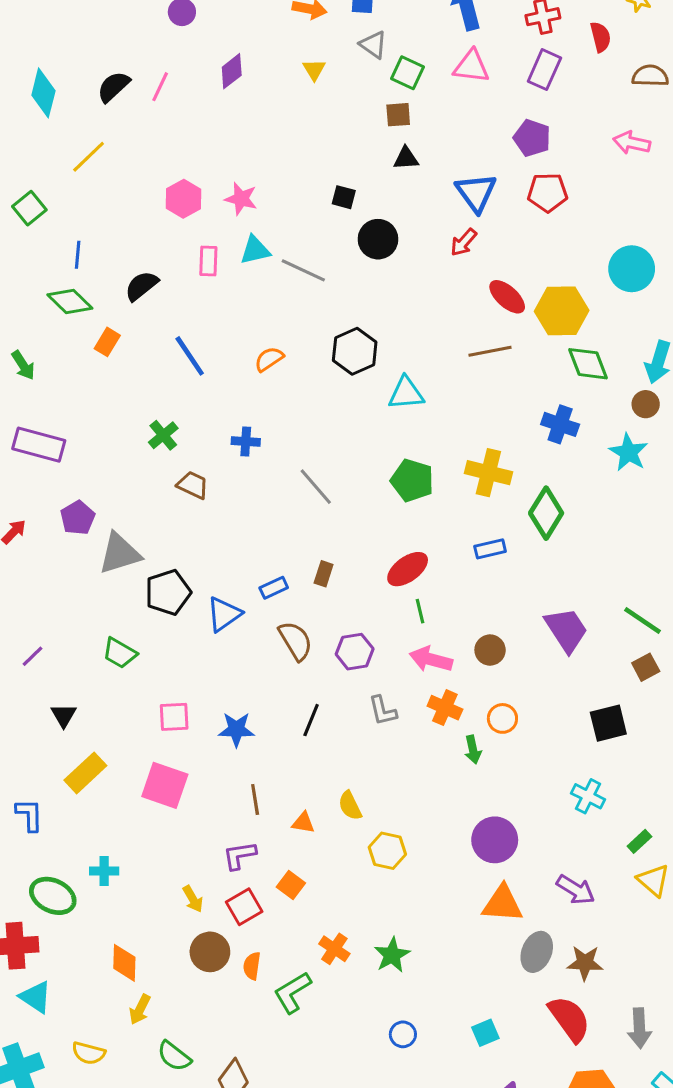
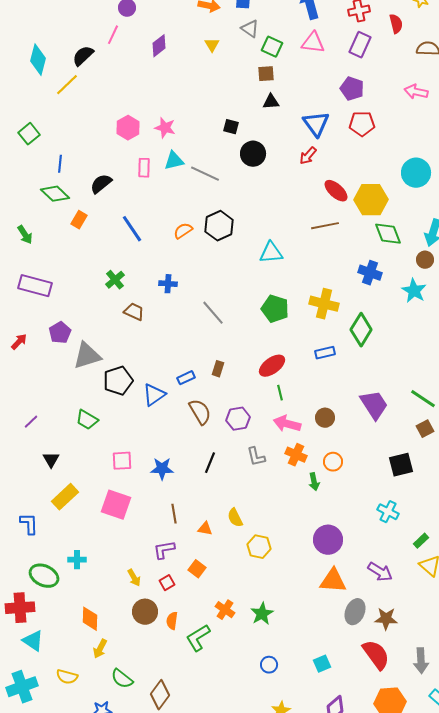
pink line: (160, 87) -> (113, 35), moved
yellow line: (89, 157) -> (67, 85), moved
black hexagon: (355, 351) -> (219, 226), moved
red square: (244, 907) -> (167, 583), size x0.7

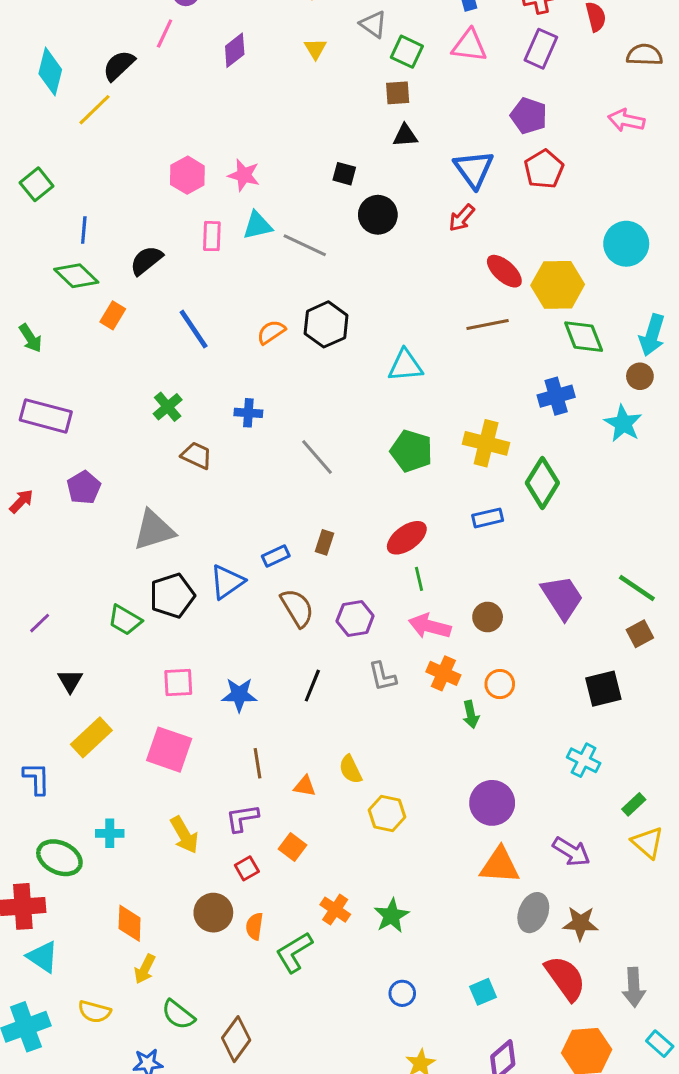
red pentagon: (362, 124) -> (544, 169), turned -30
blue cross: (370, 273) -> (556, 396), turned -35
gray triangle: (87, 356) -> (154, 530), moved
black pentagon: (118, 381) -> (172, 596), moved
yellow arrow: (134, 578) -> (184, 835), moved, size x1.4

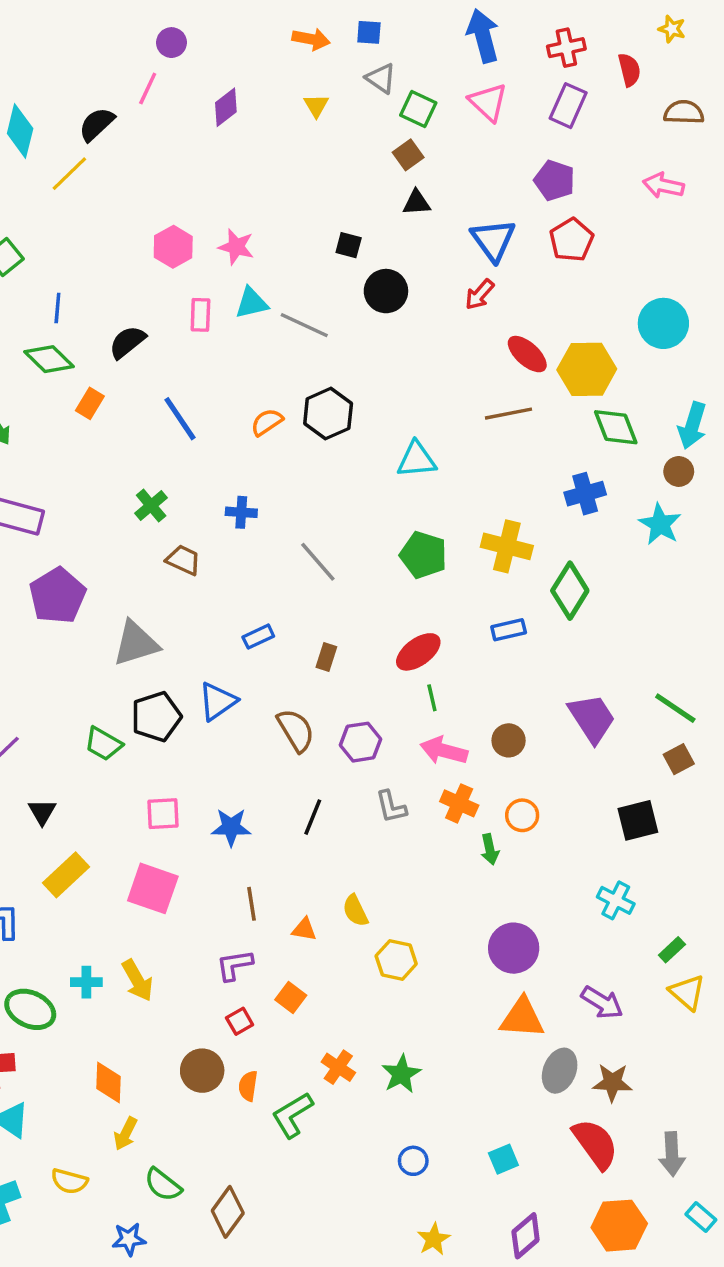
pink triangle: (469, 46) -> (488, 102), turned 36
brown square: (398, 93) -> (408, 155), turned -32
purple pentagon: (84, 487) -> (57, 596), size x1.5
blue rectangle: (276, 556) -> (258, 637), moved
yellow arrow: (184, 835) -> (137, 980), moved

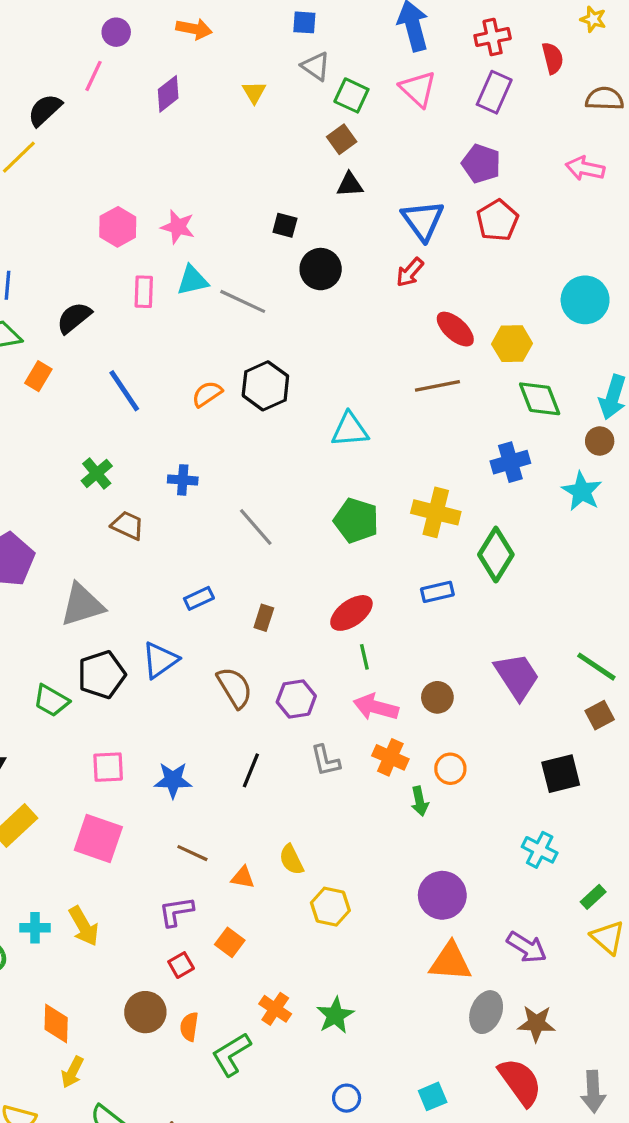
orange arrow: (311, 39) -> (194, 29), moved
yellow hexagon: (587, 369) -> (512, 344), size x0.7
brown line: (251, 904) -> (192, 853), turned -56

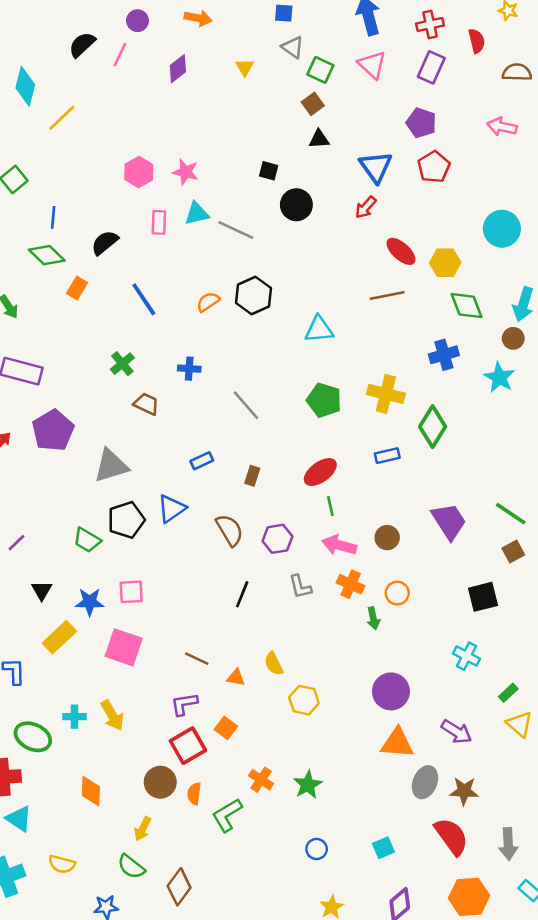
black semicircle: (45, 110) -> (82, 45), moved
blue star: (173, 780) -> (90, 602), moved
red square: (181, 965) -> (188, 746), size x1.8
yellow arrow: (72, 1072) -> (143, 829), moved

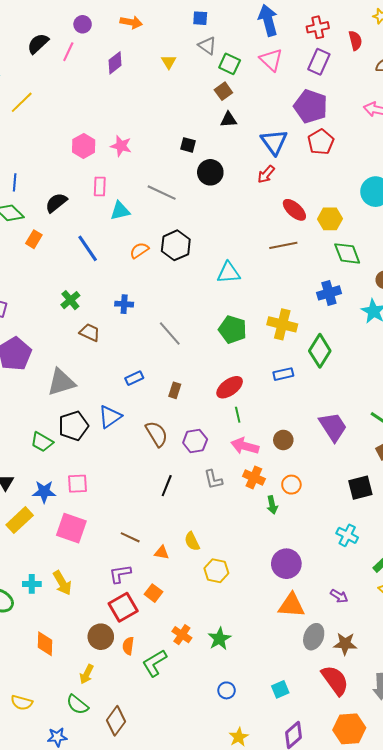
purple pentagon: (421, 123) -> (311, 106), size x1.4
cyan triangle: (197, 214) -> (120, 211), moved
purple arrow: (456, 732) -> (339, 596), size x0.7

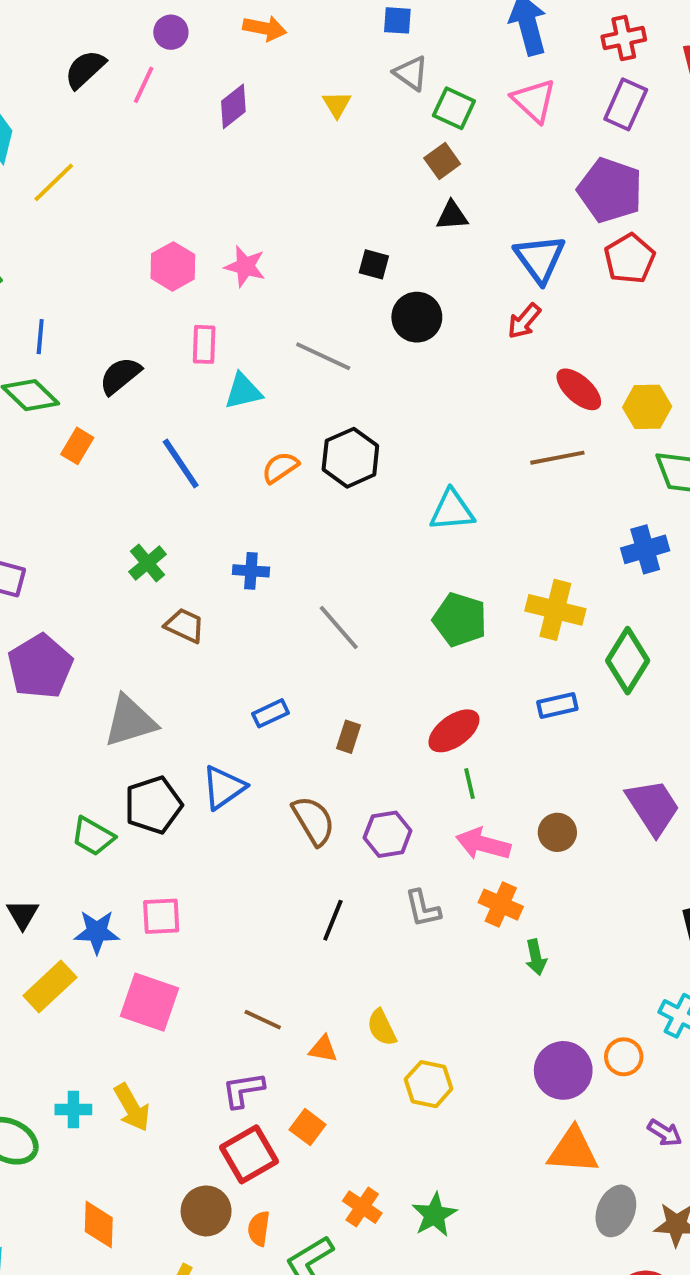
orange circle: (291, 485) -> (624, 1057), moved

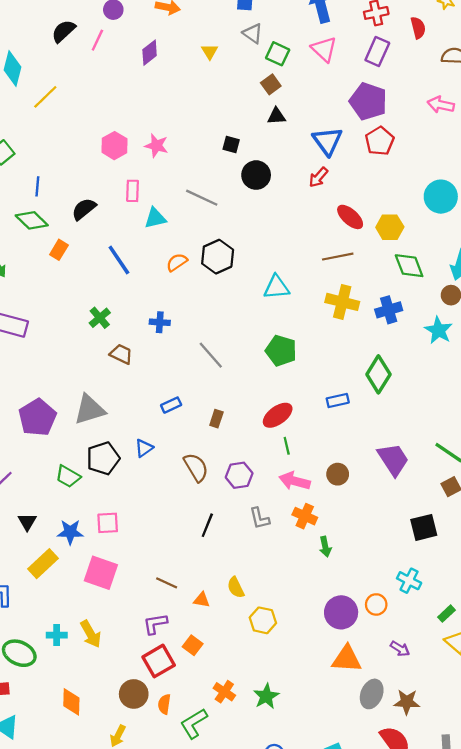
yellow cross: (555, 610) -> (342, 302), moved
purple pentagon: (40, 666) -> (37, 418), moved
blue triangle: (224, 787) -> (144, 448), size x0.7

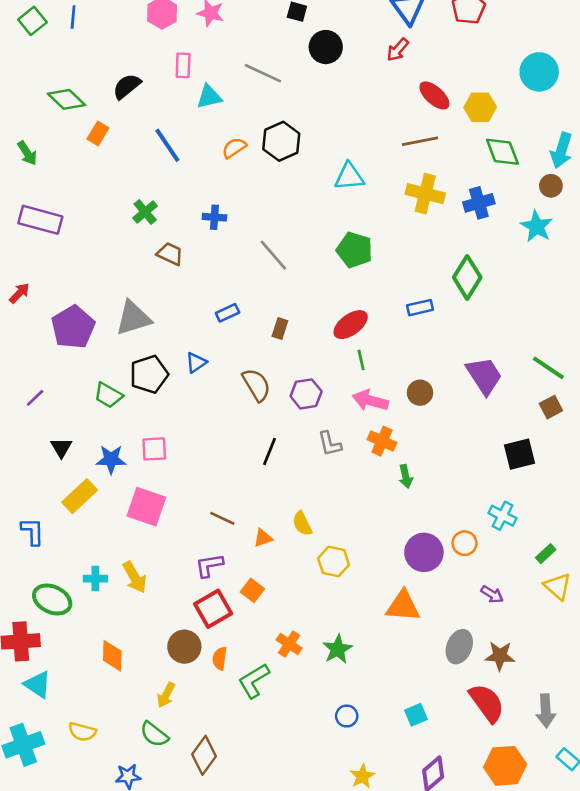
blue line: (37, 186) -> (73, 17), moved
orange triangle: (202, 600) -> (263, 538), turned -30
orange triangle: (347, 659) -> (403, 606), moved

